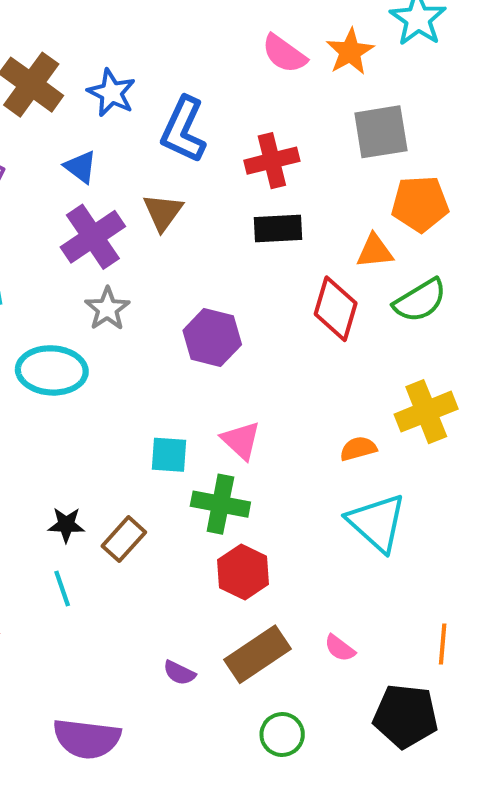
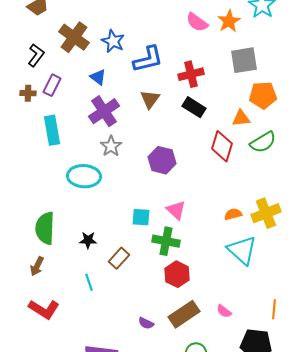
blue L-shape: (183, 130) -> (148, 59), turned -128
brown triangle: (163, 212) -> (150, 99), moved
black rectangle: (278, 229) -> (194, 107), turned 35
yellow cross: (426, 412) -> (266, 213), moved
black star: (66, 525) -> (88, 240), moved

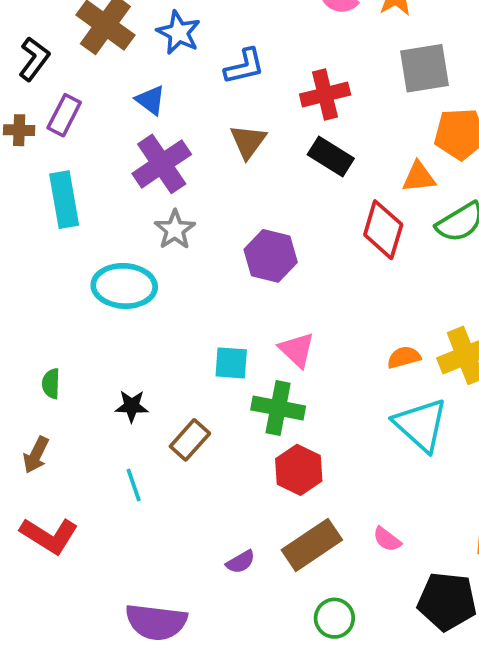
blue L-shape: (148, 59) -> (244, 66), size x0.7
green semicircle: (45, 228) -> (51, 384), size x0.5
purple semicircle: (146, 323) -> (241, 562), turned -56

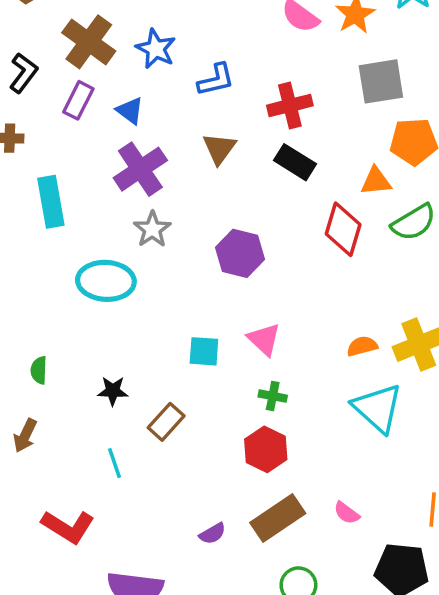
purple rectangle: (64, 115) -> (78, 100), moved
green cross: (278, 408) -> (273, 396), moved, size x0.6
red L-shape: (49, 536) -> (68, 527), moved

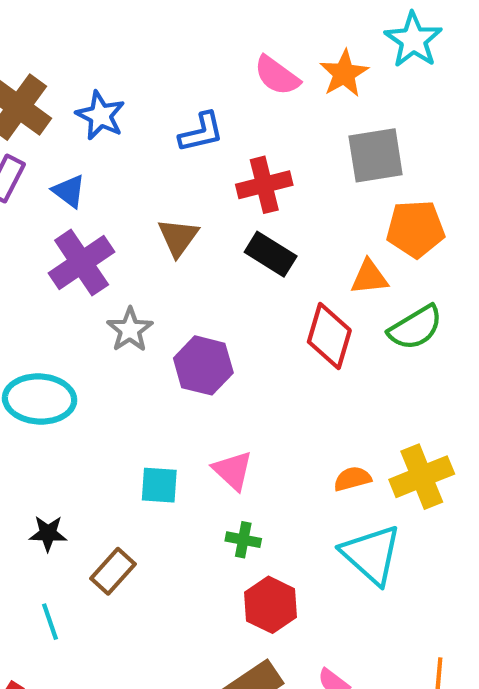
blue L-shape: (216, 80) -> (201, 132), moved
gray star: (152, 229) -> (130, 330), moved
red hexagon: (266, 449) -> (271, 605), moved

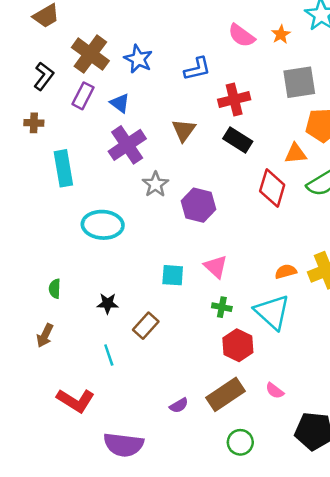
orange star: (344, 74) -> (281, 34), size x0.7
cyan triangle: (371, 554) -> (272, 312), moved

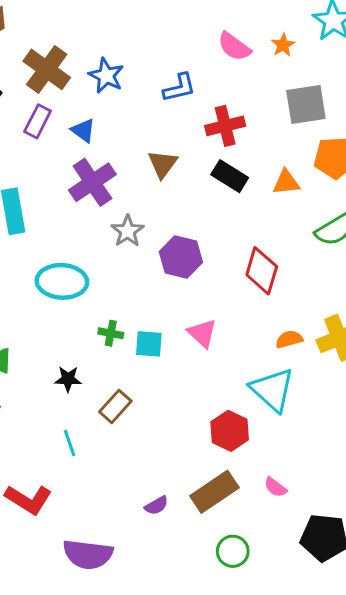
orange triangle: (296, 154) -> (286, 182), moved
red diamond: (272, 188) -> (262, 271), moved
green cross: (222, 307) -> (111, 333), moved

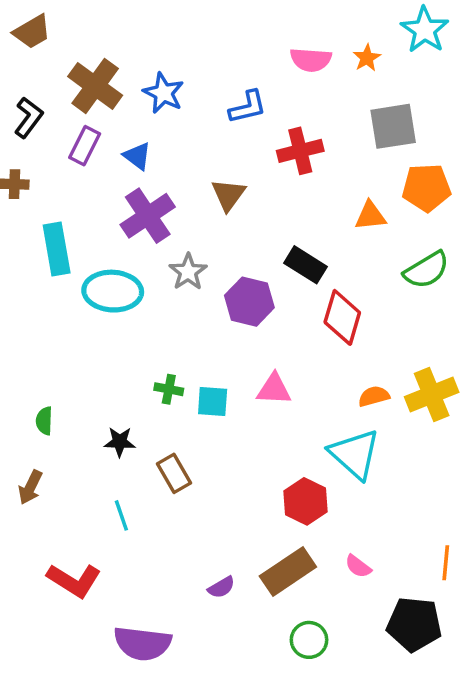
pink semicircle: (234, 47) -> (311, 60), turned -32
black rectangle: (230, 176) -> (305, 265), moved
cyan ellipse: (62, 281) -> (113, 291), moved
pink triangle: (202, 333) -> (274, 389), turned -40
brown rectangle: (115, 406) -> (174, 473), turned -72

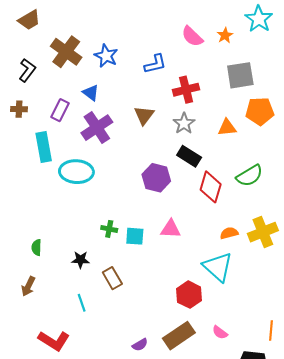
pink semicircle: (311, 60) -> (192, 36), turned 40
purple rectangle: (85, 146) -> (60, 110), moved
green semicircle: (426, 270) -> (250, 176), moved
gray star: (188, 272) -> (184, 123), moved

